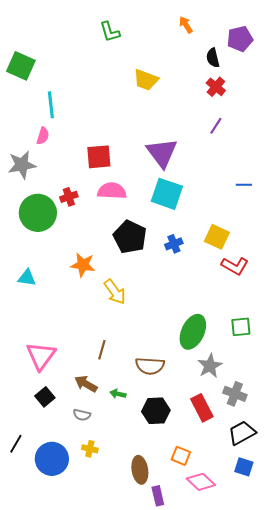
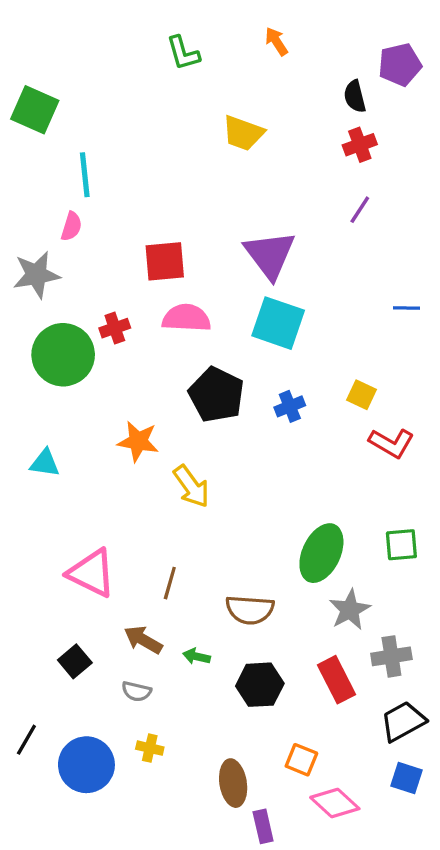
orange arrow: (186, 25) -> (276, 41), moved
red cross: (216, 87) -> (360, 145), turned 30
yellow square: (217, 237) -> (361, 395), size x0.7
pink triangle: (41, 356) -> (91, 573), moved, turned -40
gray cross: (235, 394) -> (391, 656), turned -30

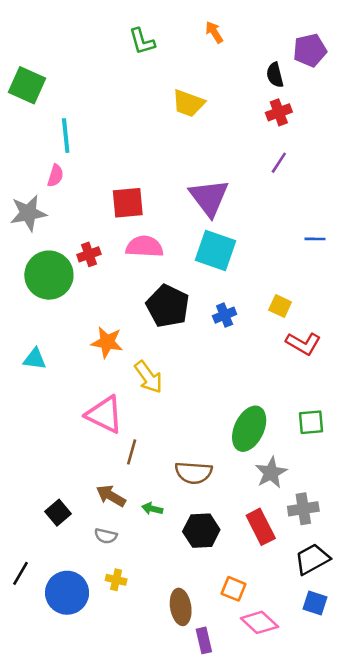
pink triangle: (91, 573) -> (104, 415), moved

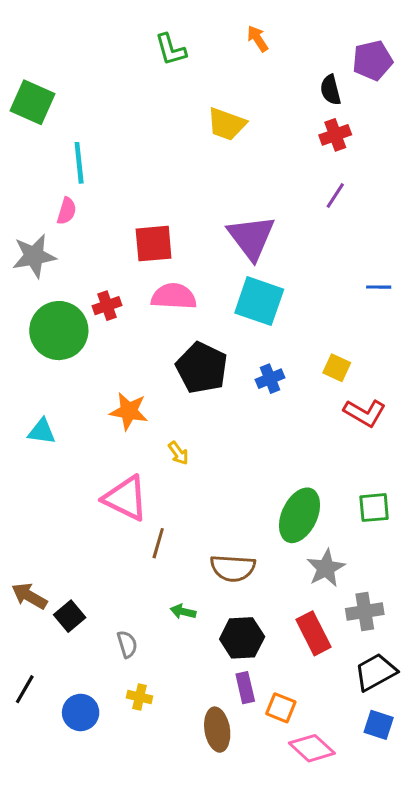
yellow arrow: (148, 377) -> (178, 453), size x0.6
brown arrow: (111, 496) -> (29, 596), moved
gray semicircle: (106, 536) -> (127, 644), turned -120
blue circle: (67, 593) -> (81, 712), size x0.7
purple rectangle: (204, 640) -> (245, 688), moved

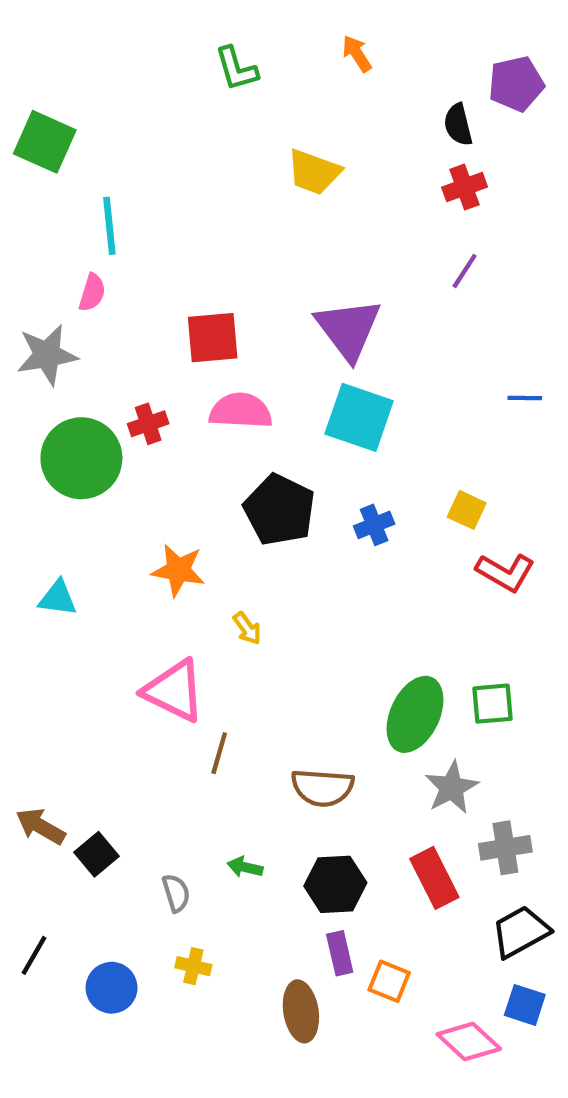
green square: (374, 508) -> (492, 704), moved
green arrow: (183, 612) -> (245, 867), moved
pink diamond: (312, 748) -> (469, 1042), moved

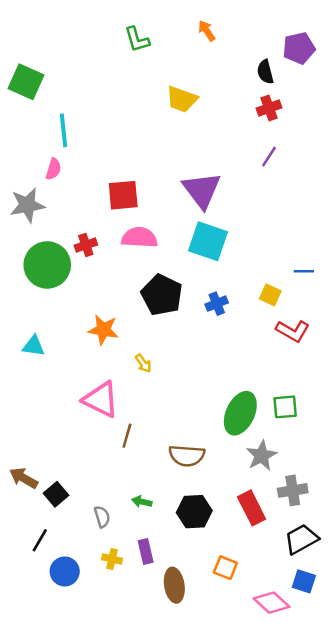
blue line: (525, 398) -> (304, 271), moved
purple rectangle: (340, 953) -> (146, 552), moved
black line: (34, 955) -> (40, 540), moved

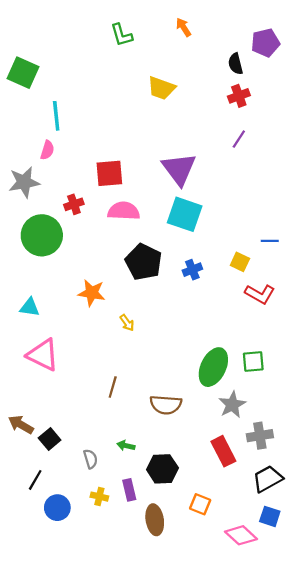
red cross: (86, 245) -> (74, 204), moved
pink triangle: (101, 400) -> (43, 355), moved
black hexagon: (194, 512) -> (162, 469), moved

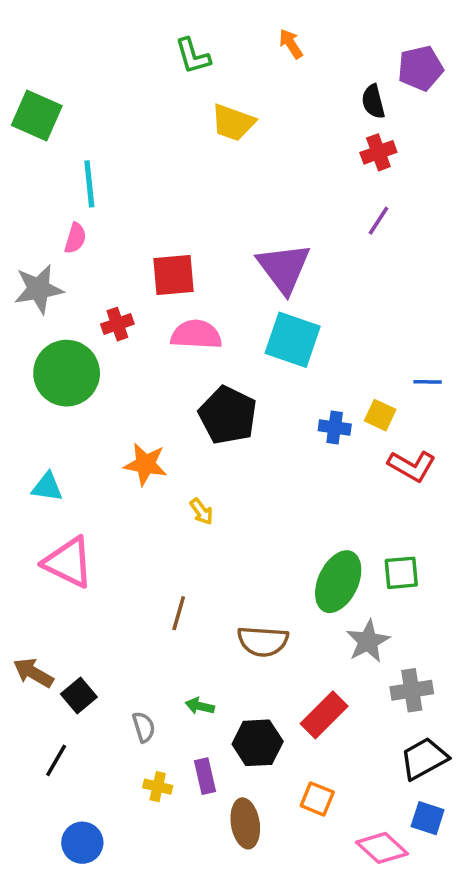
yellow trapezoid: (161, 88) -> (233, 123), moved
blue cross: (192, 270) -> (335, 427), moved, turned 30
red rectangle: (223, 451) -> (324, 715), moved, turned 72
blue circle: (57, 508) -> (82, 843), moved

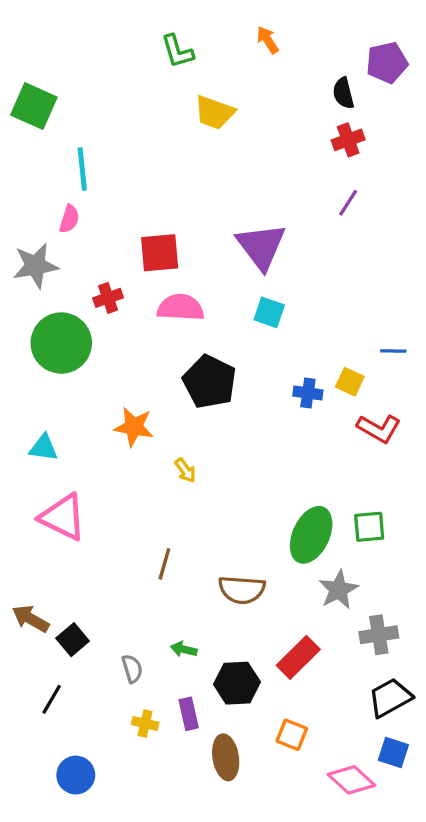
cyan square: (293, 340) -> (269, 312), size x0.6

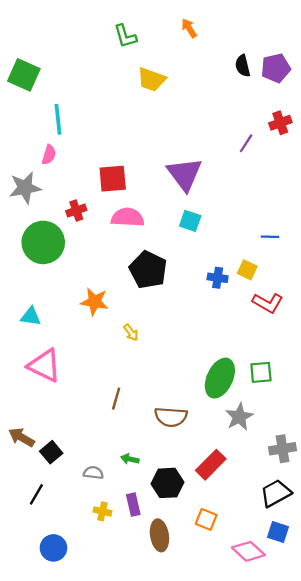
purple pentagon: (387, 63) -> (276, 68), moved
red cross: (348, 140) -> (280, 123), moved
blue line: (393, 351) -> (270, 237), moved
gray cross: (379, 635) -> (283, 449), moved
gray semicircle: (132, 669) -> (93, 473), turned -66

